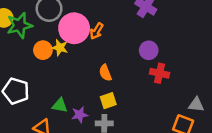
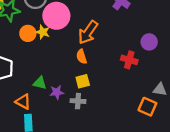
orange arrow: (97, 31) -> (88, 32), moved, size x1.6
purple circle: (149, 50) -> (149, 42), moved

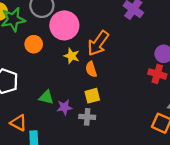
yellow star: (43, 32) -> (72, 56), moved
red cross: (129, 60) -> (157, 74), moved
orange triangle: (23, 102) -> (18, 123), moved

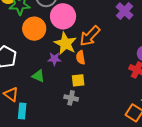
orange circle: (34, 44) -> (34, 29), size x1.5
yellow star: (72, 56) -> (65, 44), size x1.6
purple star: (64, 107) -> (54, 59), moved

